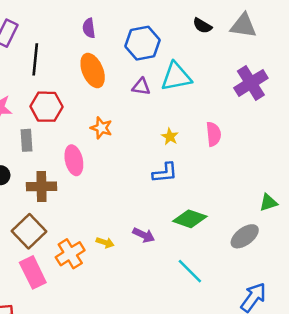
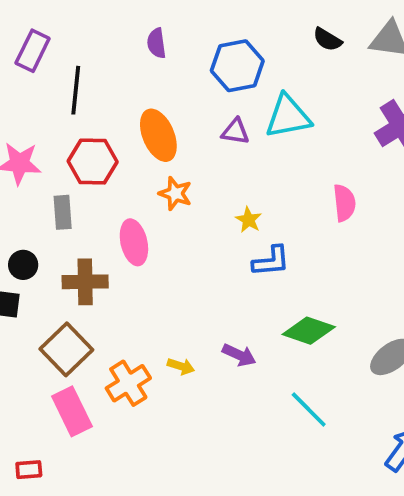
orange ellipse: (93, 71) -> (158, 135), moved
yellow star: (170, 137) -> (249, 220), moved

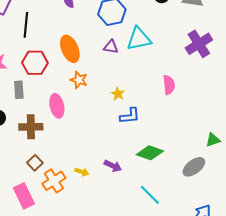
brown square: (66, 349) -> (35, 163), moved, size x0.6

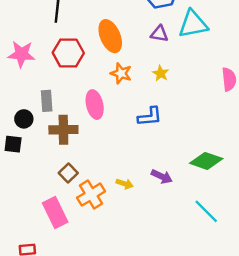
gray rectangle: (19, 90) -> (47, 101), moved
yellow star: (118, 94) -> (161, 73), moved
blue L-shape: (130, 116) -> (150, 117), moved

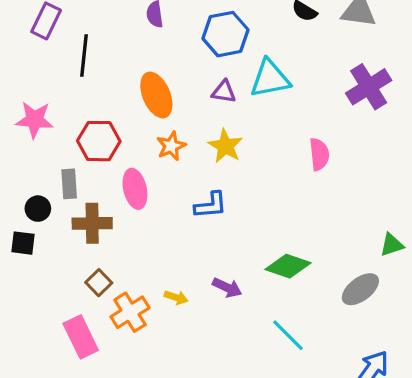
red hexagon: (68, 53) -> (99, 141), moved
orange star: (121, 73) -> (171, 146), turned 30
yellow star: (161, 73) -> (225, 146), size x1.5

